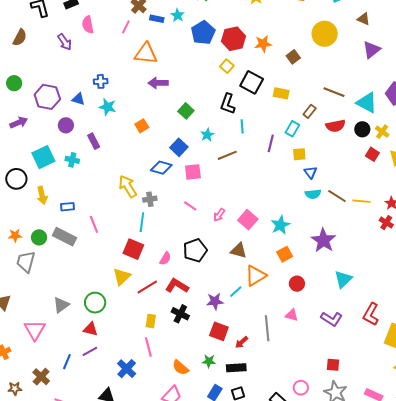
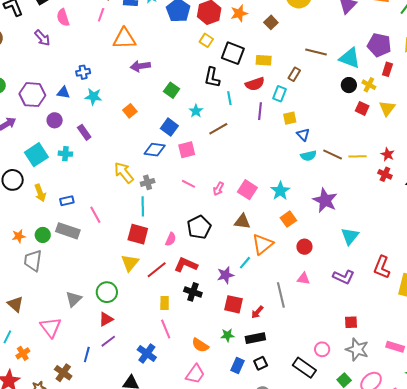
red semicircle: (336, 126) -> (255, 84), moved
red triangle: (91, 329) -> (106, 319), turned -35

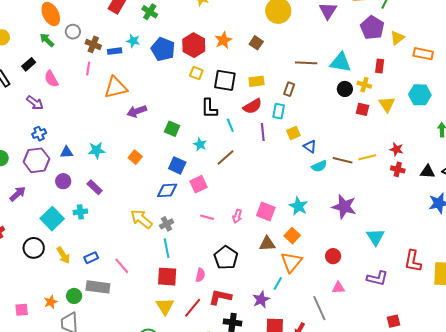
purple pentagon: (379, 45) -> (372, 28), moved, turned 30
blue cross: (83, 72) -> (39, 134), moved
orange square: (288, 219) -> (292, 236), moved

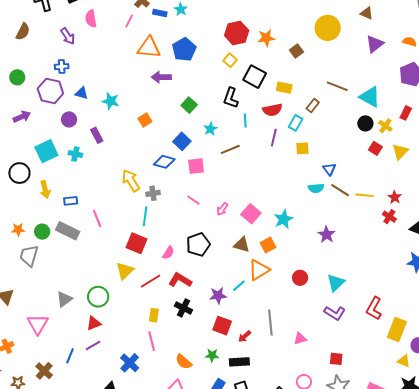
blue pentagon: (163, 49) -> (184, 50), moved
blue triangle: (310, 146) -> (329, 169), moved
purple star: (344, 207) -> (327, 235), size x0.7
cyan triangle: (375, 237) -> (336, 283), moved
pink triangle: (338, 288) -> (300, 339), moved, turned -32

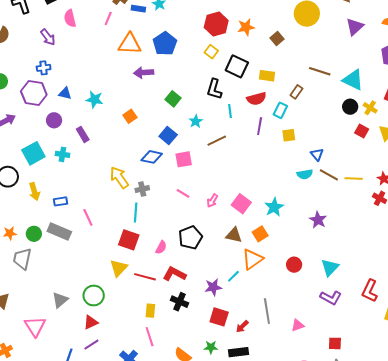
red line: (150, 281) -> (145, 277), turned 50

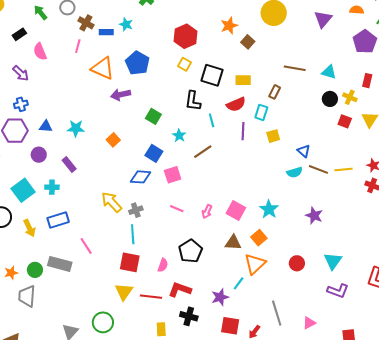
orange star: (246, 27) -> (229, 26), moved
orange triangle: (130, 44) -> (103, 68), turned 30
cyan triangle: (353, 80) -> (329, 72), size x0.7
blue rectangle: (60, 201) -> (58, 220), moved, size x1.5

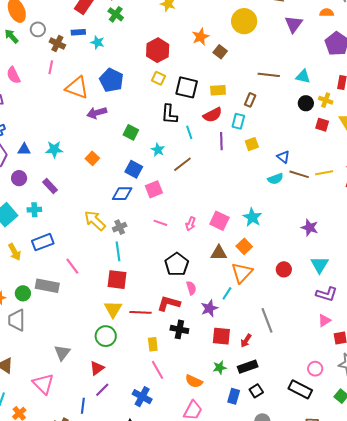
blue rectangle: (106, 32) -> (78, 32), moved
purple star: (314, 216) -> (310, 228), moved
pink semicircle: (163, 265) -> (191, 288), moved, turned -32
green circle: (103, 322) -> (106, 336), moved
pink triangle: (309, 323) -> (324, 321), moved

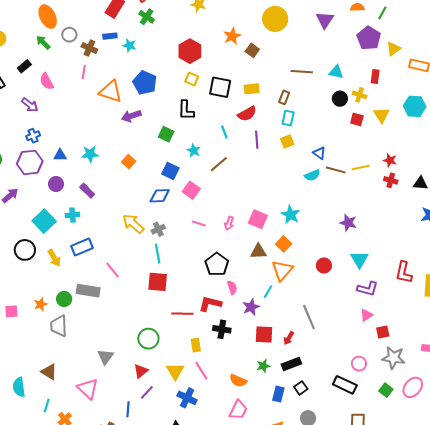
black L-shape: (169, 114) -> (186, 110), moved
cyan rectangle: (238, 121) -> (288, 118), moved
pink square: (154, 189) -> (191, 190), turned -30
yellow triangle: (113, 309) -> (175, 371), moved

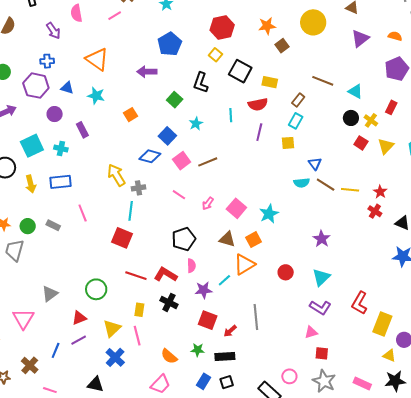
pink line: (84, 72) -> (115, 16), turned 32
orange triangle: (111, 91) -> (97, 59), moved
brown line: (219, 164) -> (208, 162), moved
gray rectangle: (88, 291) -> (53, 225), size x0.6

